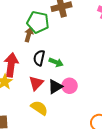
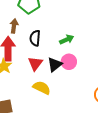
brown arrow: (29, 35) -> (14, 26), moved
green arrow: (56, 62) -> (67, 39), moved, turned -40

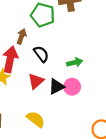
black semicircle: (35, 38) -> (41, 54), turned 126
yellow semicircle: (42, 88) -> (36, 119), moved

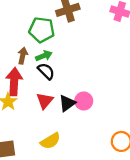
green arrow: (75, 62) -> (44, 56), moved
yellow semicircle: (36, 119) -> (50, 141), turned 120

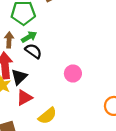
red triangle: (45, 101) -> (24, 98), moved, turned 30
black triangle: (67, 103) -> (19, 77), moved

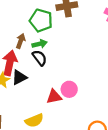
red triangle: (24, 98) -> (54, 97), moved

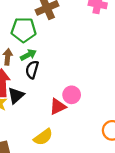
black semicircle: (40, 58) -> (32, 70), turned -112

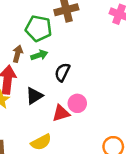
black semicircle: (32, 70) -> (62, 72), moved
black triangle: (16, 96) -> (34, 96), moved

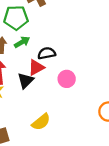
black semicircle: (62, 72) -> (47, 53), turned 66
red triangle: (61, 113) -> (36, 67), moved

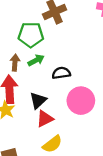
red triangle: (36, 67) -> (45, 119), moved
pink circle: (67, 79) -> (81, 101), size x1.5

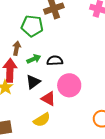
green arrow: (36, 60) -> (34, 59), moved
red triangle: (45, 119) -> (48, 99), moved, turned 49

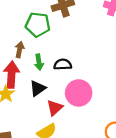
green arrow: (34, 59) -> (39, 62), turned 104
red triangle: (48, 99) -> (55, 108), turned 49

